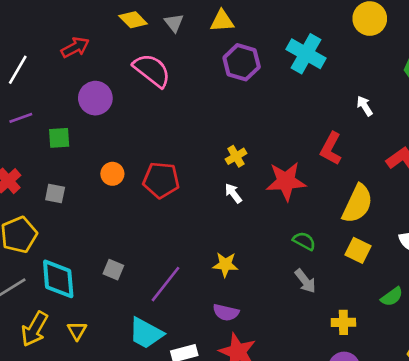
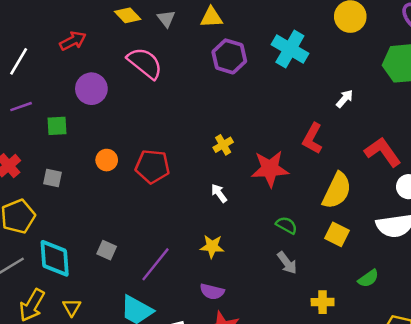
white arrow: (365, 106) -> (345, 99), turned 72
white arrow: (233, 193) -> (219, 193), moved

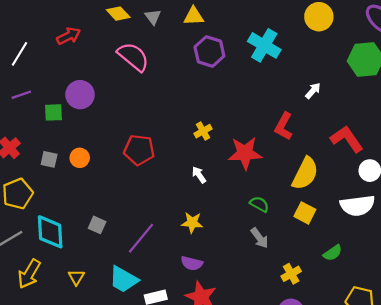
purple circle: (91, 89) -> (80, 95), moved
orange circle: (107, 160) -> (80, 158), moved
yellow cross: (323, 302) -> (291, 274), turned -30
yellow triangle: (72, 307) -> (76, 277), moved

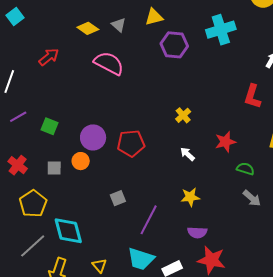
cyan cross: (264, 45) -> (221, 30), turned -36
purple circle: (80, 95) -> (93, 137), moved
green square: (53, 112) -> (50, 126), turned 36
red star: (245, 153) -> (225, 142), moved, size x0.7
gray square: (97, 225) -> (118, 198), moved, turned -35

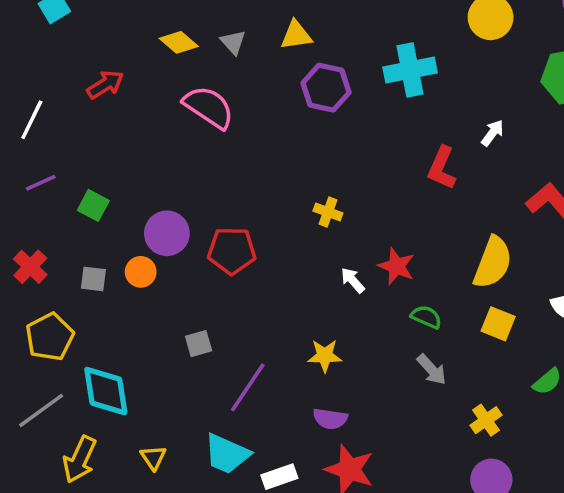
red L-shape: (252, 96) -> (442, 168), moved
yellow cross: (183, 115) -> (328, 212), turned -35
red star: (225, 142) -> (396, 266), turned 30
white arrow: (187, 154) -> (353, 280), moved

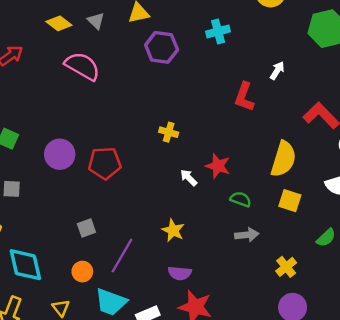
cyan cross: (410, 70) -> (218, 31), size x0.7
orange circle: (141, 272) -> (82, 272), moved
yellow star: (325, 356) -> (173, 230), turned 30
gray arrow: (432, 369) -> (247, 235), turned -50

